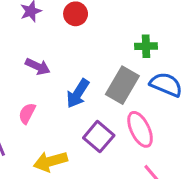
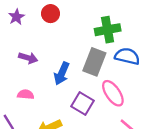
green cross: (146, 46) -> (108, 30), size x1.5
pink semicircle: (27, 113) -> (26, 94), turned 77

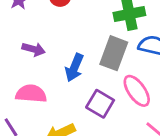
pink semicircle: (26, 94) -> (31, 94), size x1.5

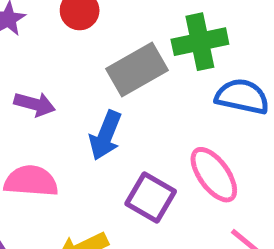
gray rectangle: (114, 53) -> (137, 70), moved, turned 40

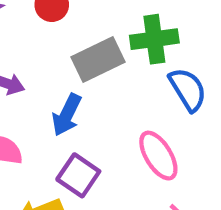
blue semicircle: (242, 97) -> (188, 89), turned 42
purple square: (151, 198) -> (78, 175), moved

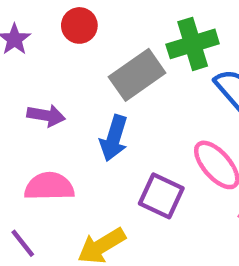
purple square: (78, 175) -> (161, 196), moved

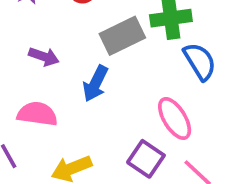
purple square: (161, 196) -> (146, 159), moved

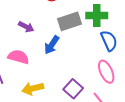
pink ellipse: (175, 118) -> (106, 72), moved

